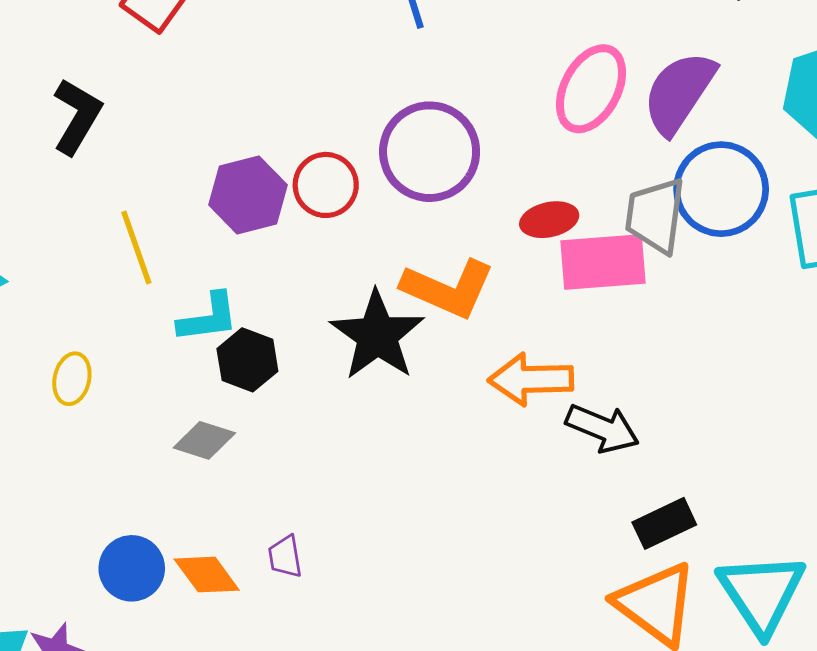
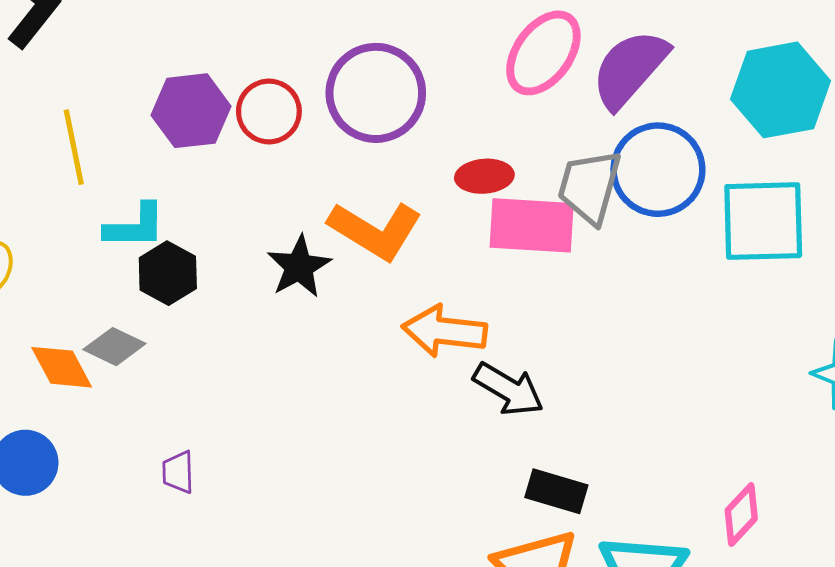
black star: (377, 335) -> (299, 267), size x0.7
black rectangle: (664, 523) -> (556, 491), turned 34
orange diamond: (207, 575) -> (62, 367), moved

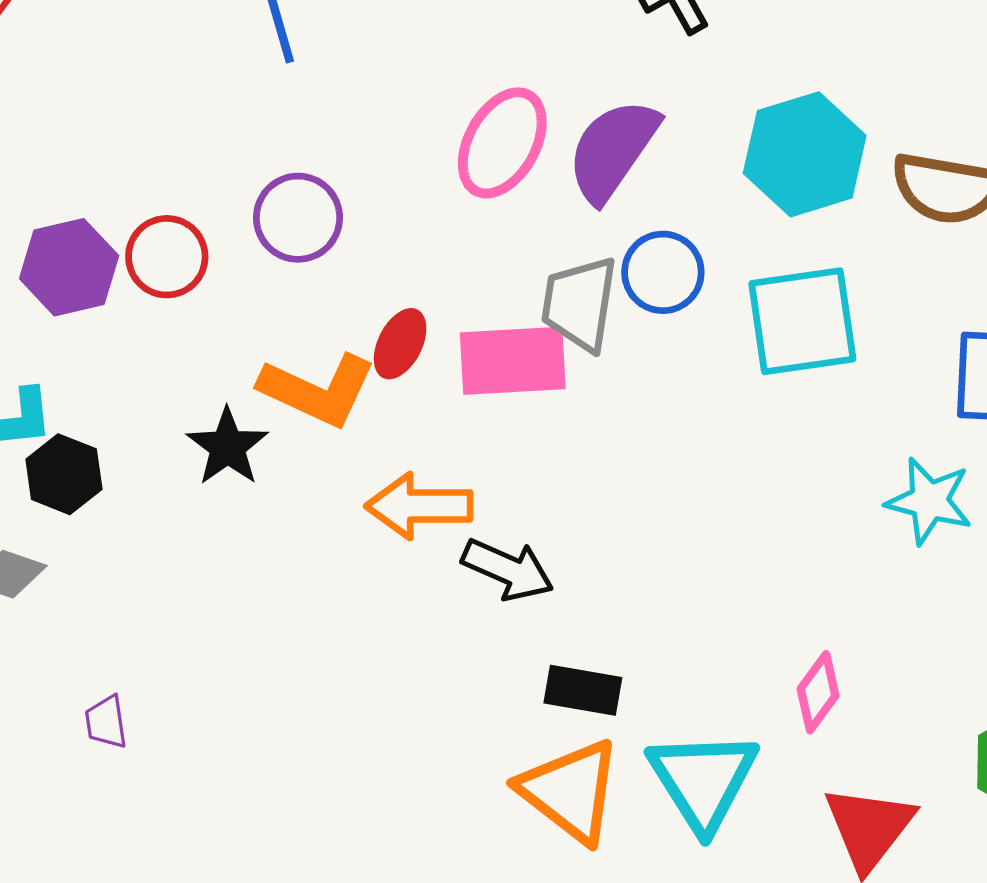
purple circle: (376, 93) -> (298, 218), size x0.7
blue circle: (658, 170) -> (663, 272), size x0.7
red ellipse: (484, 176) -> (400, 344), moved, turned -52

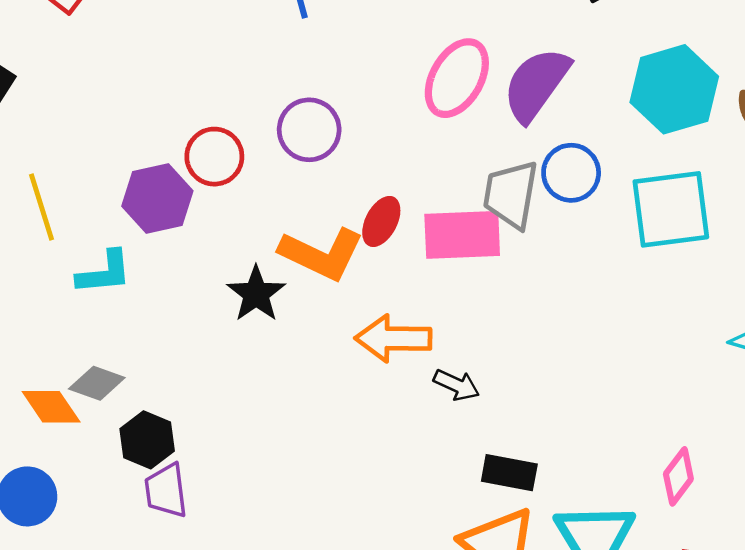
purple hexagon: (69, 267) -> (157, 199), moved
black hexagon: (64, 474) -> (147, 440), moved
black arrow: (508, 569) -> (456, 385), size x0.7
purple trapezoid: (106, 722) -> (166, 491), size x1.4

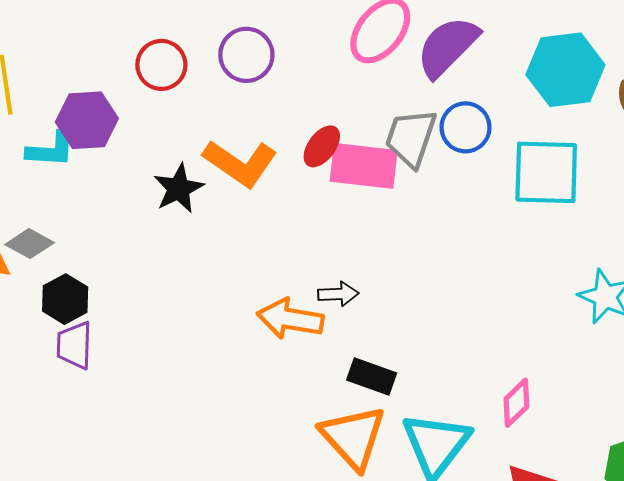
purple hexagon: (157, 199) -> (87, 120), moved
red ellipse: (381, 221) -> (322, 146), moved
orange arrow: (393, 338) -> (290, 319), moved
black arrow: (456, 385) -> (338, 294), turned -36

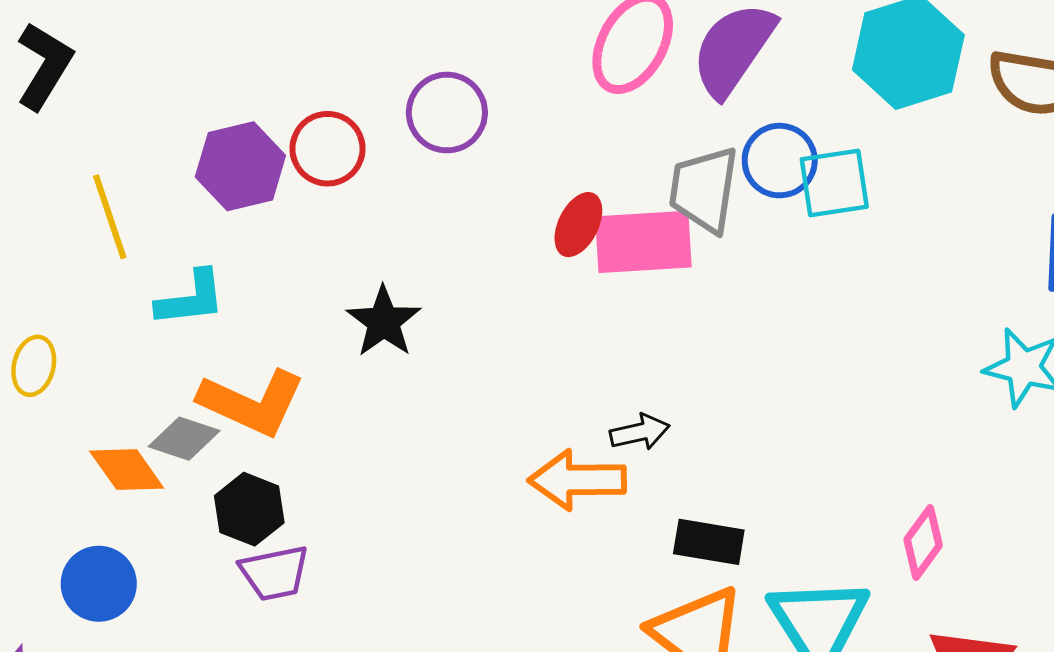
purple hexagon: (87, 120) -> (240, 166), moved
orange L-shape: (240, 163) -> (252, 403), moved
cyan square: (546, 172) -> (834, 183), moved, size x0.7
purple trapezoid: (74, 345) -> (274, 573), turned -93

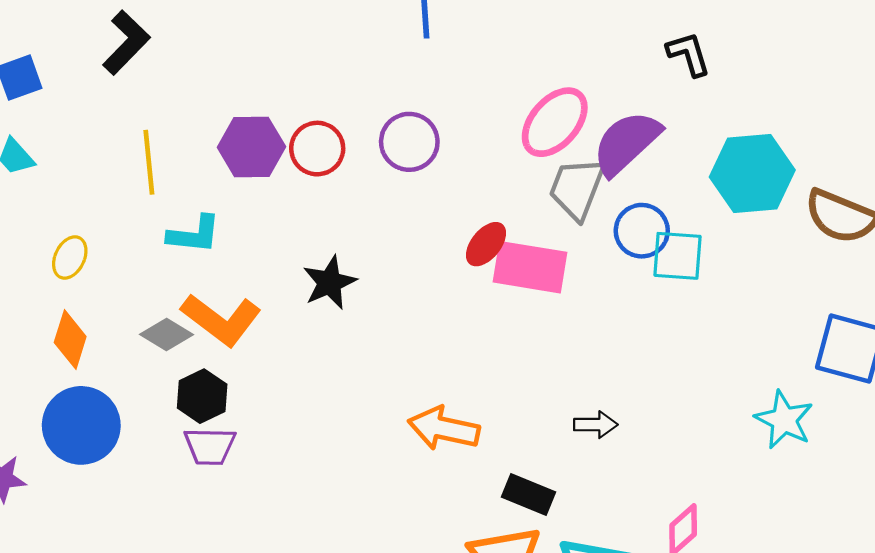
gray trapezoid: (704, 190) -> (577, 188), moved
black arrow: (640, 432) -> (596, 425), moved
orange diamond: (127, 470) -> (70, 339), moved, turned 40
blue circle: (99, 584) -> (81, 425), size x1.4

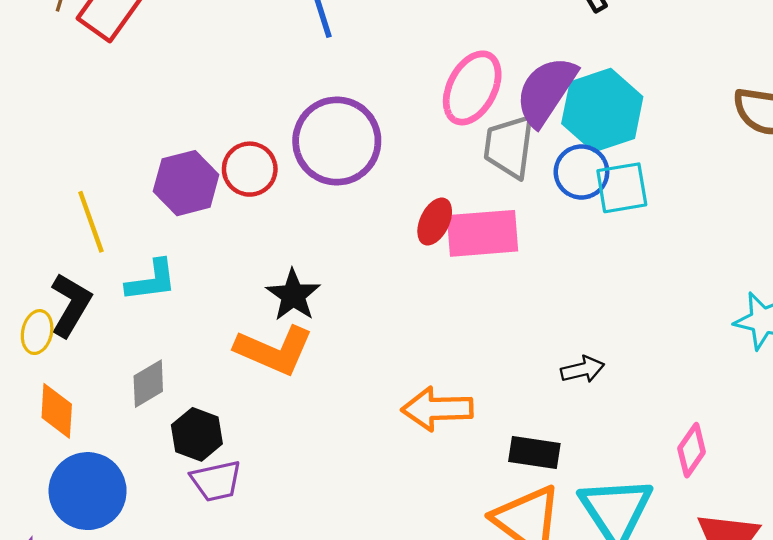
black L-shape: (126, 43) -> (71, 305), moved
purple circle: (409, 142) -> (337, 141), size x1.5
cyan hexagon: (752, 174) -> (602, 110), moved
orange L-shape: (221, 320) -> (274, 350), moved
gray diamond: (166, 335) -> (148, 384), turned -48

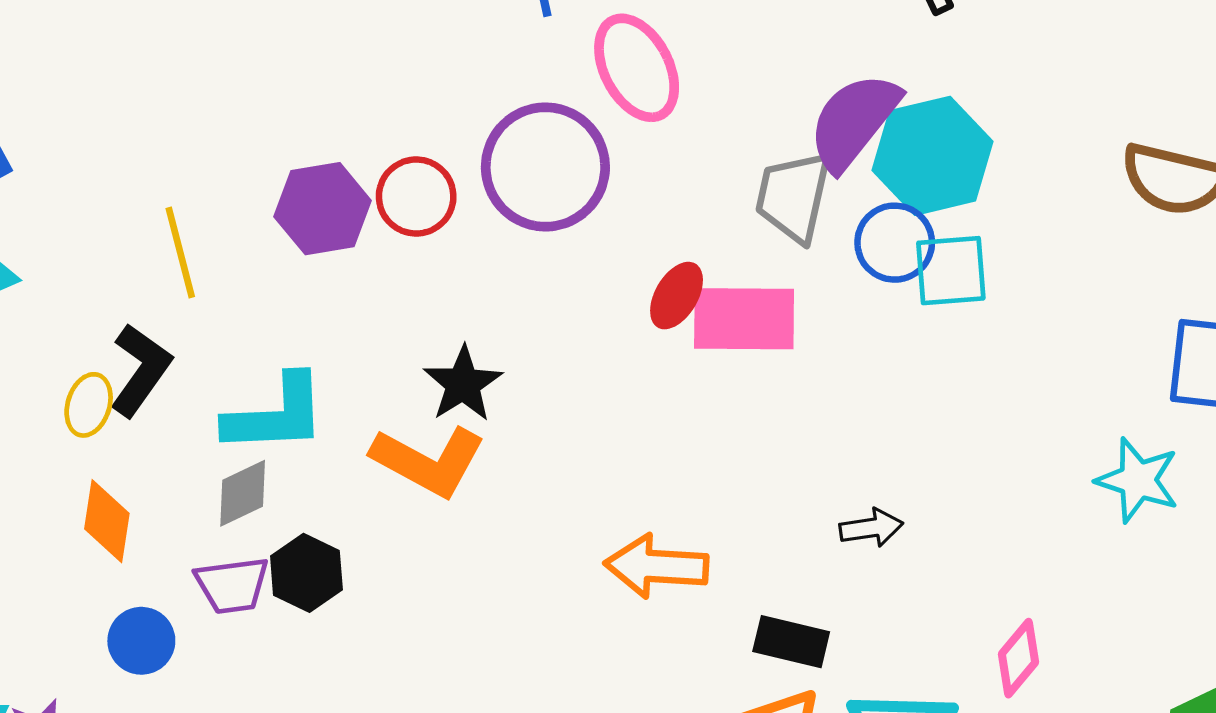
pink ellipse: (472, 88) -> (637, 68), moved, turned -60
cyan L-shape: (151, 281) -> (276, 415), moved, size x1.4
purple trapezoid: (216, 481) -> (232, 585), moved
blue circle: (88, 491) -> (141, 641), size x0.6

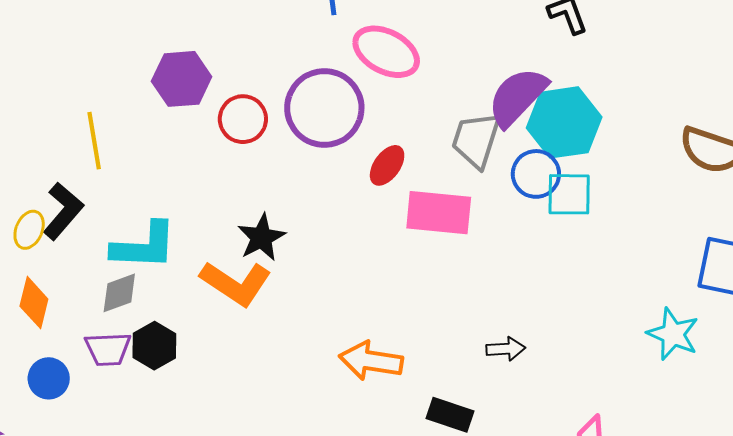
pink ellipse: (637, 68) -> (386, 52), turned -40
purple hexagon: (323, 209) -> (182, 79), moved
red ellipse: (677, 296) -> (387, 165), moved

